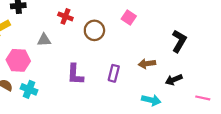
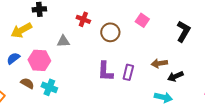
black L-shape: (179, 41) -> (183, 31), moved
purple L-shape: (75, 74) -> (105, 71), moved
black arrow: (174, 80) -> (175, 76), moved

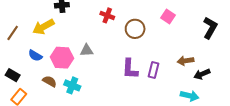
gray triangle: (63, 41) -> (87, 50), moved
blue semicircle: (13, 58) -> (35, 56), turned -112

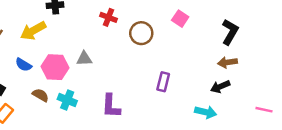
brown arrow: (185, 61) -> (228, 62), moved
purple L-shape: (130, 69) -> (111, 106), moved

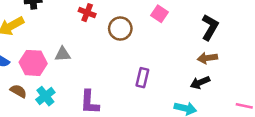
cyan cross: (67, 100) -> (45, 96), turned 30

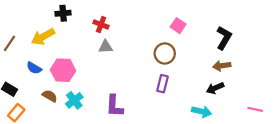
red cross: (87, 13) -> (101, 24), moved
brown circle: (120, 29) -> (165, 53), moved
gray triangle: (63, 54) -> (106, 47), moved

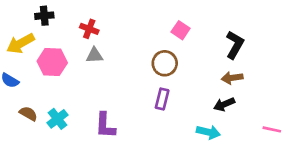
pink hexagon: (63, 70) -> (52, 62), moved

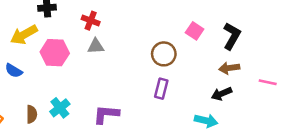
pink square: (181, 30) -> (195, 31), moved
brown semicircle: (28, 114) -> (32, 114), moved, turned 60
purple L-shape: (105, 125) -> (106, 114), turned 92
pink line: (272, 129) -> (268, 82), moved

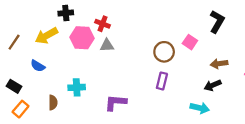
pink square: (195, 31) -> (190, 42), moved
black L-shape: (232, 36) -> (217, 22), moved
pink hexagon: (55, 53) -> (82, 38), moved
cyan cross: (60, 108) -> (77, 87), moved, turned 35

